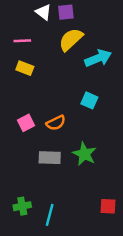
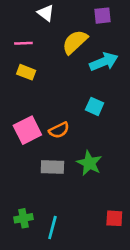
purple square: (66, 12) -> (102, 16), moved
pink square: (26, 123) -> (27, 130), size x1.5

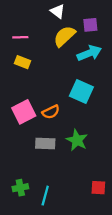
white triangle: (46, 13) -> (58, 11), moved
purple square: (102, 16) -> (90, 25), moved
cyan square: (95, 106) -> (81, 92), size x1.5

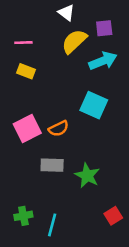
green star: (77, 140) -> (87, 175), moved
red square: (98, 188) -> (113, 216), turned -35

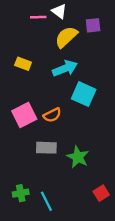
pink line: (23, 43) -> (38, 17), moved
cyan arrow: (103, 61) -> (65, 68), moved
cyan line: (52, 225) -> (46, 201), turned -42

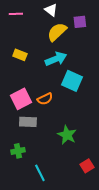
pink line: (38, 17) -> (16, 14), moved
gray rectangle: (46, 148) -> (28, 122), moved
green cross: (21, 193) -> (18, 151), moved

